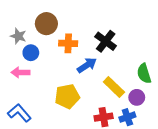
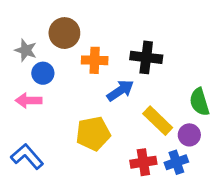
black cross: (106, 41) -> (146, 57), turned -30

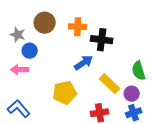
orange cross: (95, 60) -> (78, 27), moved
blue cross: (176, 162) -> (134, 113), moved

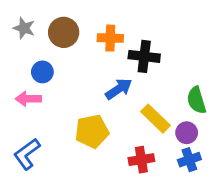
gray star: (18, 35) -> (24, 28), moved
blue L-shape: (19, 109) -> (27, 154), turned -85

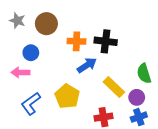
orange cross: (110, 38) -> (77, 41), moved
yellow pentagon: (92, 131) -> (67, 96), turned -30
blue L-shape: (27, 154) -> (31, 104), moved

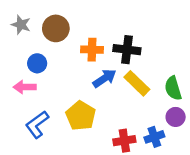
yellow rectangle: (114, 87) -> (137, 83), moved
purple circle: (137, 97) -> (176, 117), moved
blue cross: (139, 117) -> (154, 137), moved

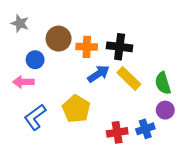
brown circle: (56, 28) -> (59, 39), moved

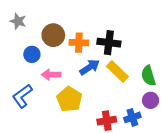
pink arrow: (23, 82) -> (51, 75), moved
blue L-shape: (35, 117) -> (22, 96), moved

